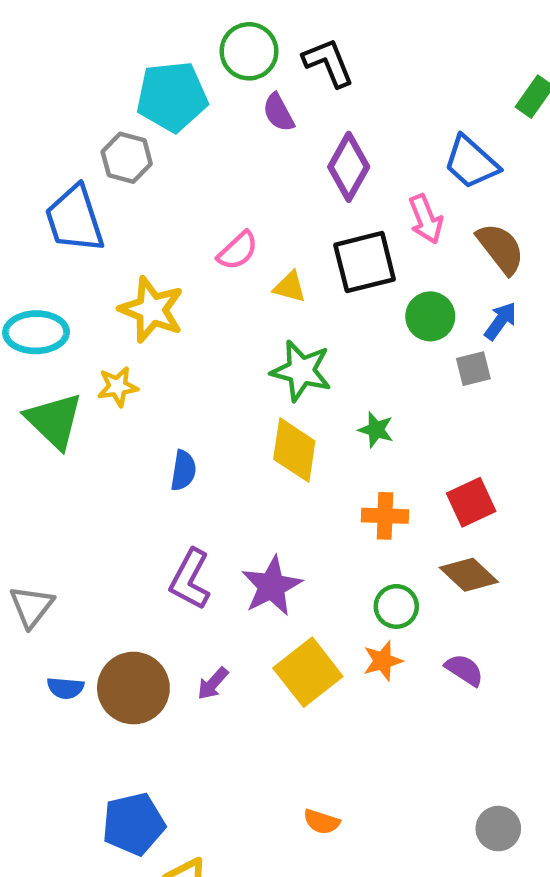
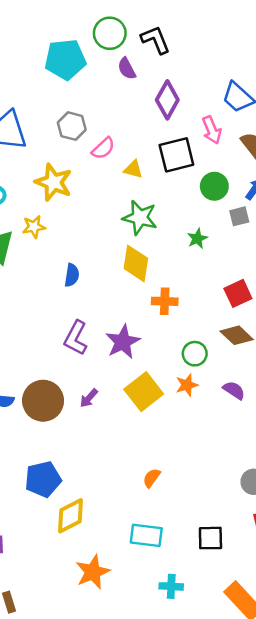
gray hexagon: (127, 158) -> (72, 126), moved
green star: (376, 430) -> (197, 239), moved, turned 30
orange cross: (385, 516) -> (165, 301), moved
orange semicircle: (322, 822) -> (152, 478), turned 108

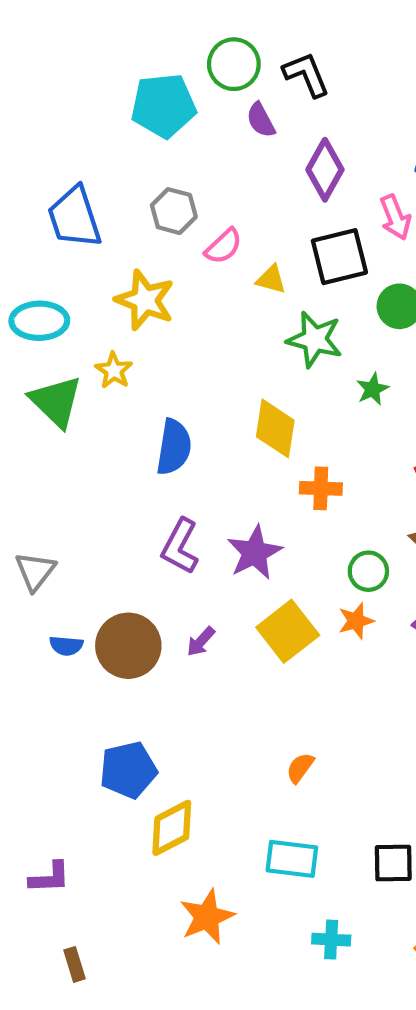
green star: (140, 218) -> (315, 339), moved
yellow star: (34, 227) -> (114, 370), turned -30
blue semicircle: (72, 275) -> (174, 447), size x1.5

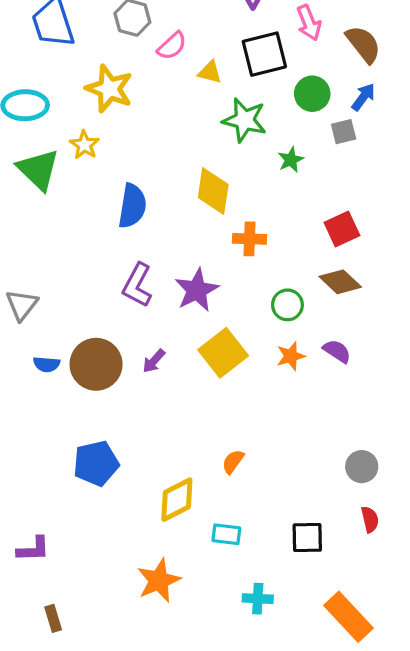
orange star: (356, 621) -> (291, 356), moved
yellow diamond: (172, 828) -> (177, 500), moved
cyan rectangle: (292, 859) -> (226, 534), size x0.7

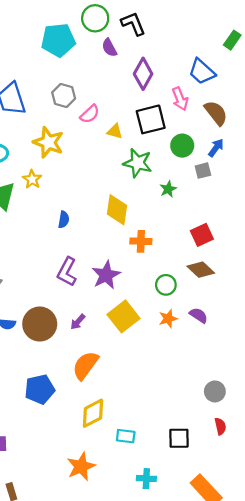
blue semicircle: (132, 206) -> (64, 220), size x0.6
orange semicircle: (233, 462) -> (85, 365), moved, size x1.8

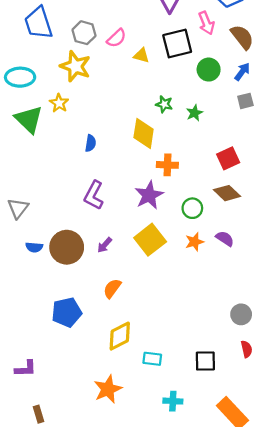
gray hexagon: (64, 96) -> (84, 33), moved
green star: (138, 163) -> (164, 104), moved, size x0.6
gray square: (203, 171) -> (245, 101), moved
purple star: (106, 275) -> (149, 195), moved
orange semicircle: (85, 365) -> (112, 288), size x0.7

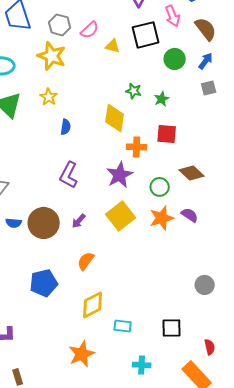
yellow star: (59, 103) -> (49, 97), moved
red square: (228, 158) -> (167, 134), moved, turned 30
orange star: (195, 242) -> (162, 218), size x1.4
red semicircle: (247, 349) -> (210, 347), moved

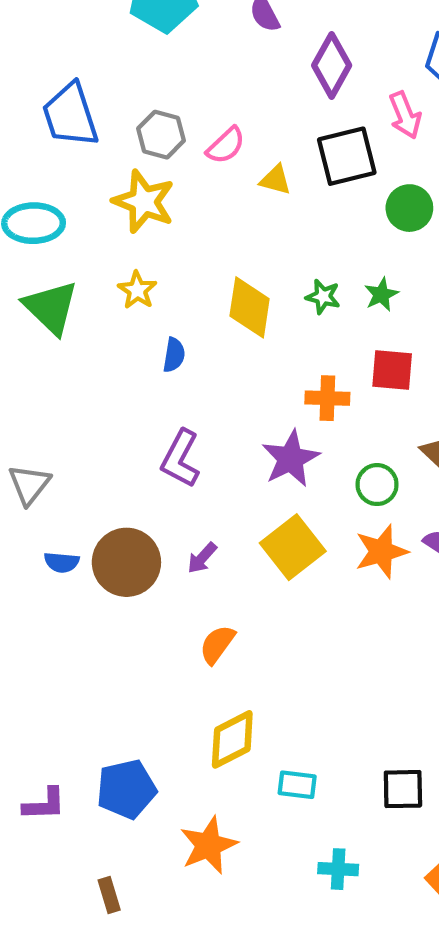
green star: (134, 91) -> (323, 297), moved
yellow diamond: (115, 118) -> (250, 307), moved
blue pentagon: (44, 283) -> (126, 789), moved
brown rectangle: (18, 377) -> (109, 895), moved

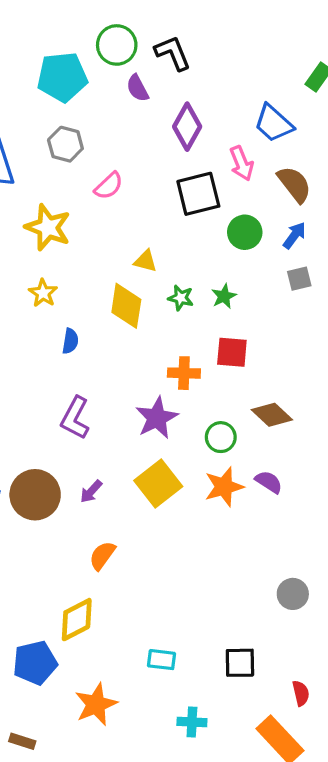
gray hexagon: (161, 135) -> (65, 144), moved
yellow triangle: (275, 180) -> (146, 261), moved
yellow diamond: (232, 739) -> (77, 620), moved
brown rectangle: (109, 895) -> (22, 741), turned -55

